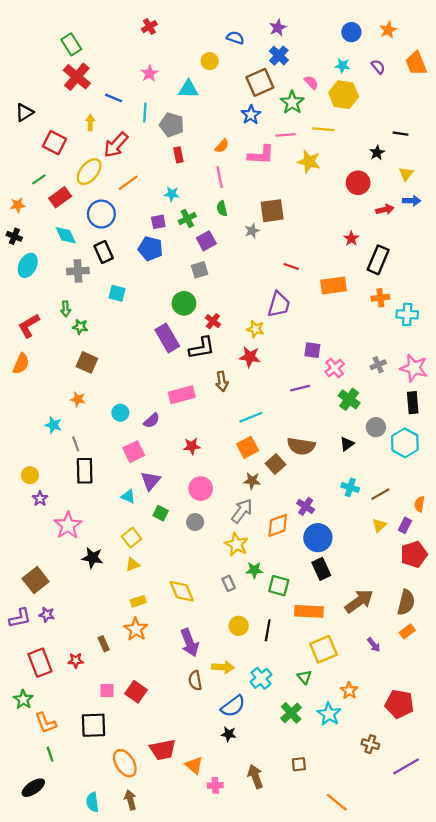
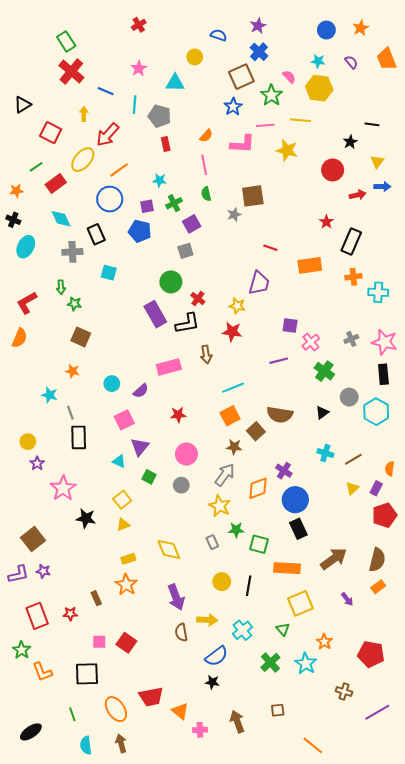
blue circle: (101, 214) -> (110, 199), moved
green line: (50, 754) -> (72, 714), moved

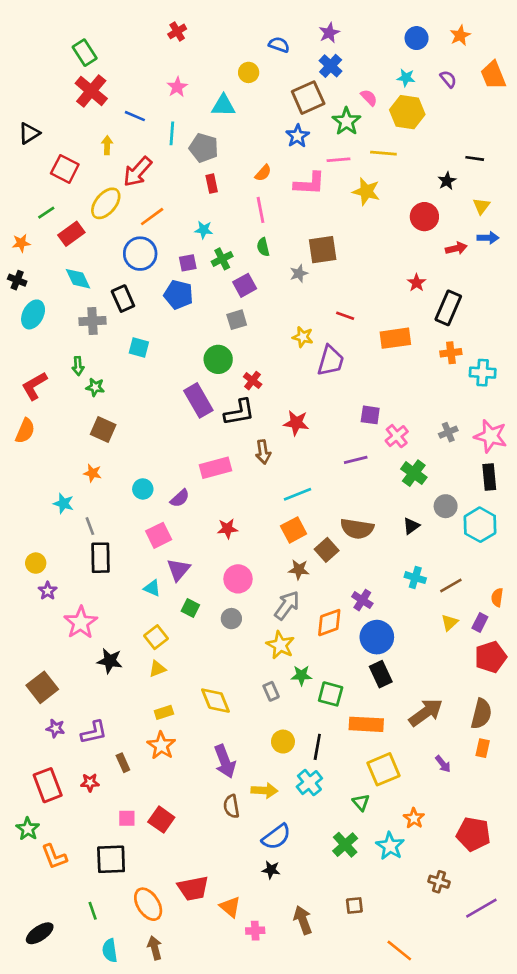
yellow star: (237, 306) -> (303, 337), moved
purple L-shape: (18, 574) -> (94, 732), moved
orange rectangle: (378, 587) -> (483, 748), turned -40
cyan cross: (242, 630) -> (309, 783), moved

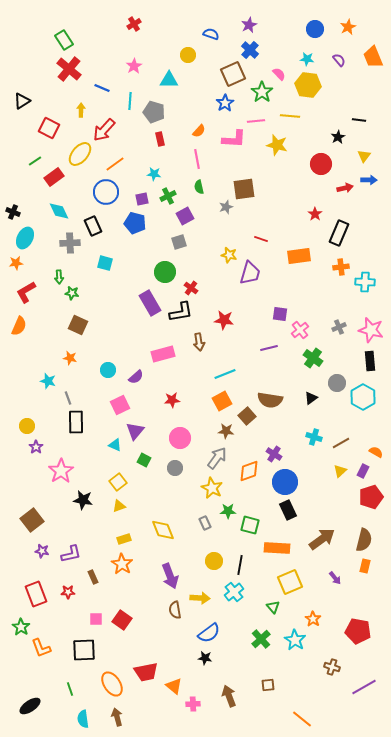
orange star: (21, 243) -> (16, 263), moved
orange semicircle: (497, 597) -> (376, 452), turned 112

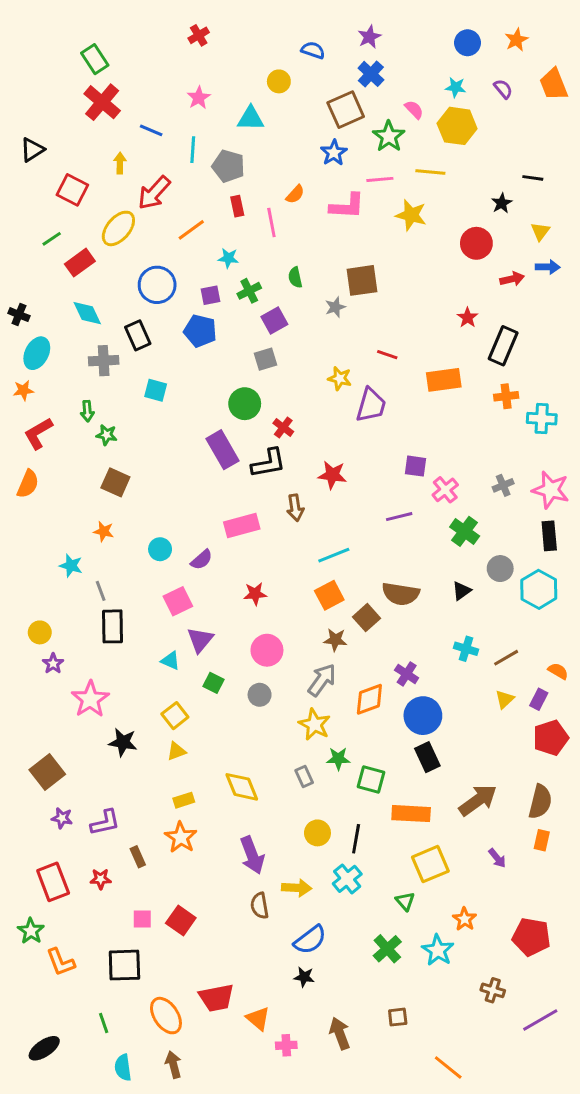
pink line: (197, 159) -> (271, 222), moved
orange line: (115, 164) -> (191, 230), moved

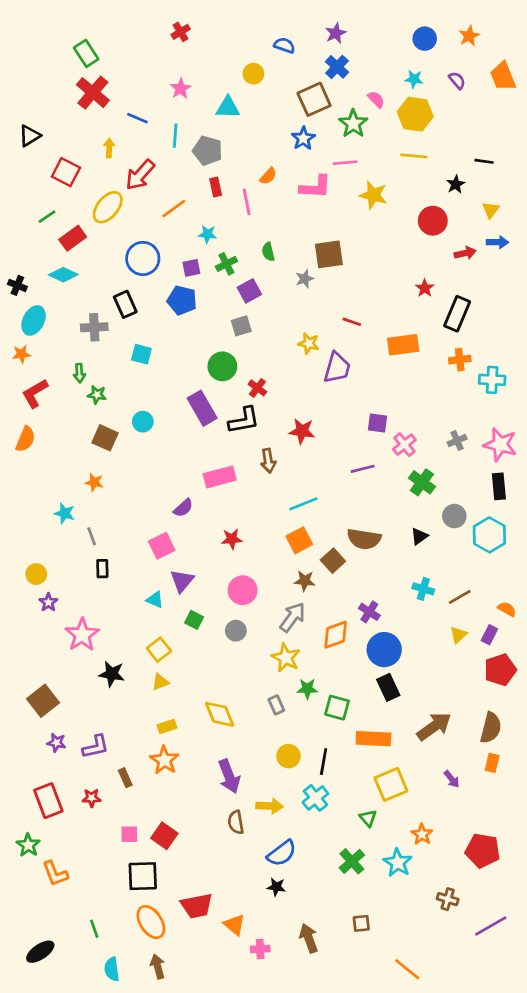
yellow line: (430, 172) -> (414, 156), moved
cyan diamond: (87, 313) -> (63, 275), moved, turned -40
cyan circle: (160, 549) -> (143, 422), moved
black rectangle: (113, 626) -> (102, 569), size x0.6
black square: (124, 965) -> (143, 876), moved

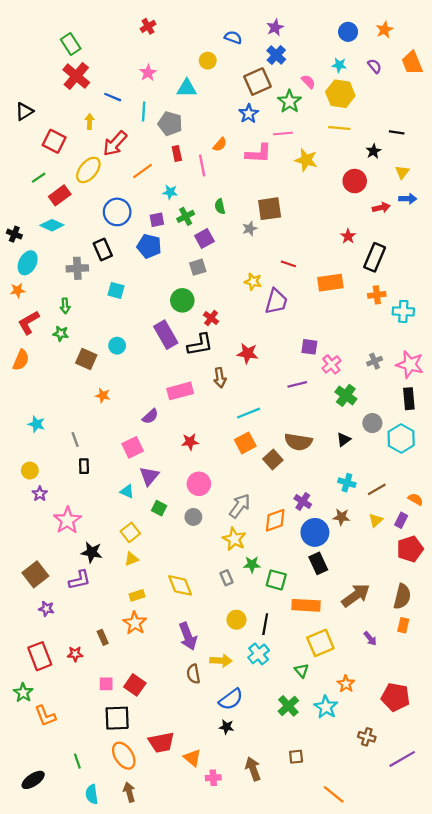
green star: (97, 395) -> (61, 334), moved
orange star: (94, 482) -> (103, 395), moved
cyan star: (65, 513) -> (36, 424), moved
brown star: (305, 581) -> (341, 517), moved
purple L-shape: (96, 747) -> (80, 580), moved

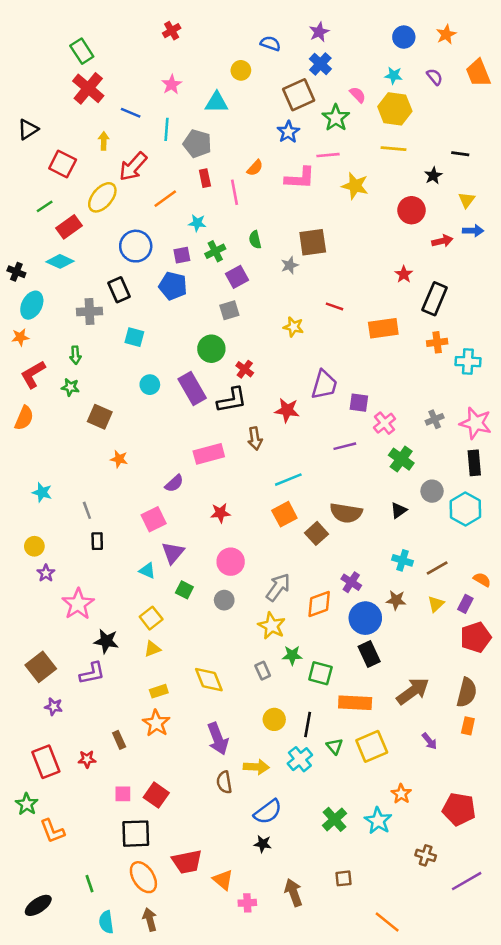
purple trapezoid: (276, 301) -> (324, 385), moved
cyan circle: (117, 346) -> (150, 385), moved
green triangle: (302, 671) -> (335, 746), moved

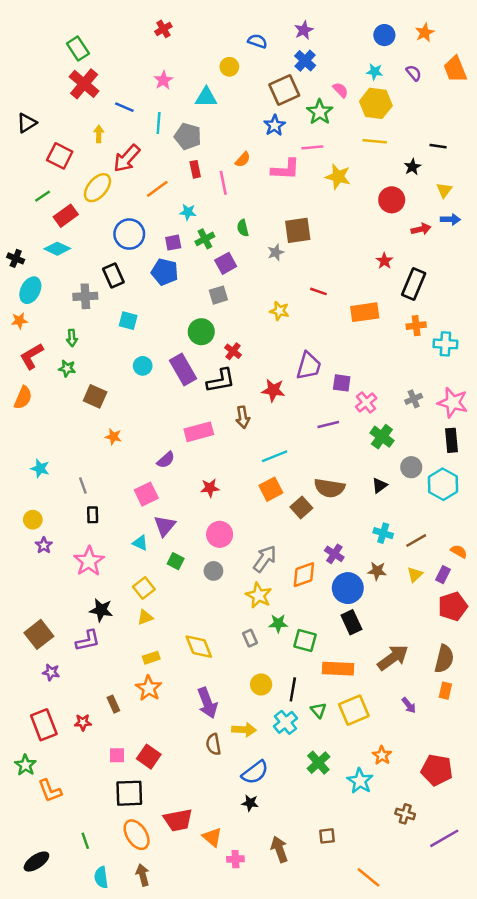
pink star: (78, 604) -> (89, 561), moved
green cross: (335, 819) -> (318, 763), moved

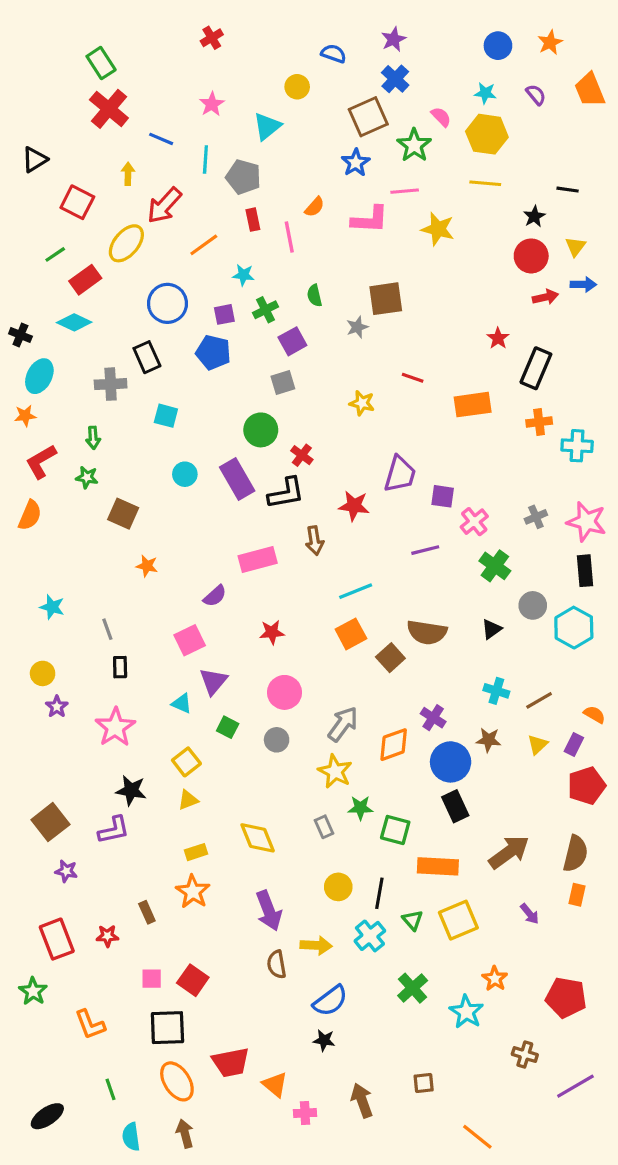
cyan triangle: (206, 97) -> (267, 126), turned -40
red circle: (392, 200) -> (531, 256), moved
orange L-shape: (50, 791) -> (90, 1024), moved

